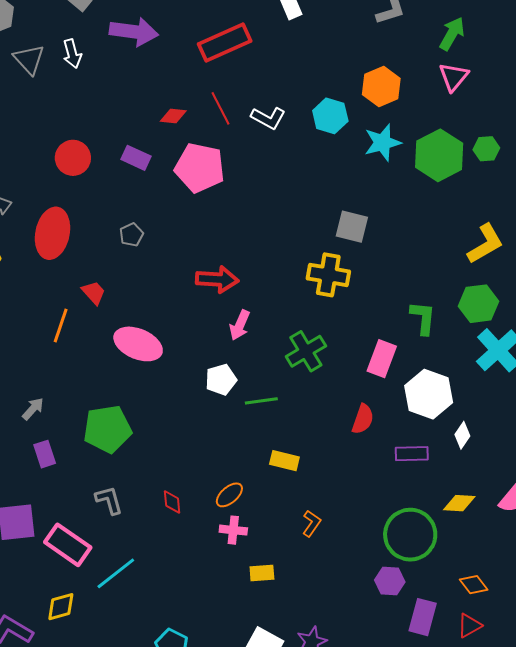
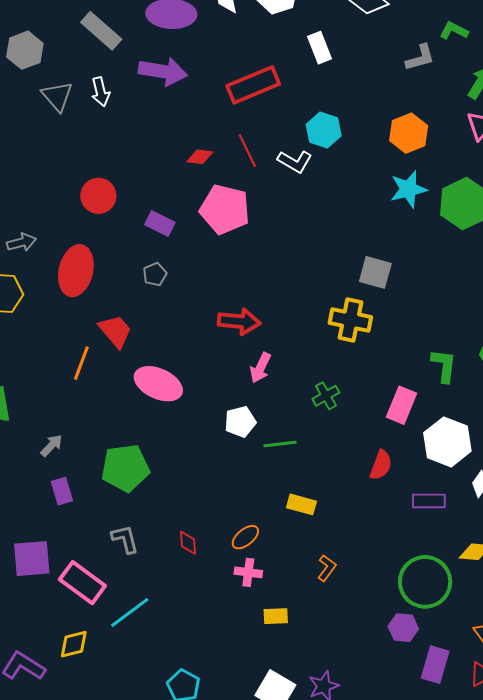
cyan hexagon: (330, 116) -> (324, 130), moved
purple rectangle: (136, 158) -> (160, 224), moved
red trapezoid: (94, 293) -> (115, 331), size x1.4
green cross: (306, 351) -> (326, 396), size x0.7

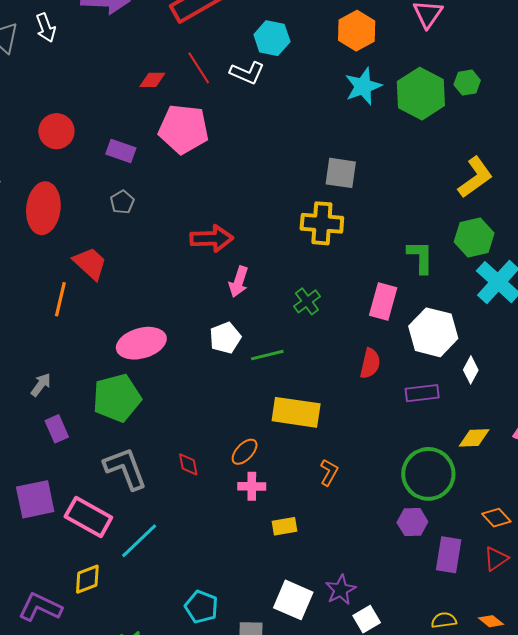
pink ellipse: (158, 384) -> (141, 343), moved, turned -33
yellow rectangle: (301, 504) -> (296, 412), size x1.6
gray L-shape: (125, 539) -> (125, 468), size x1.5

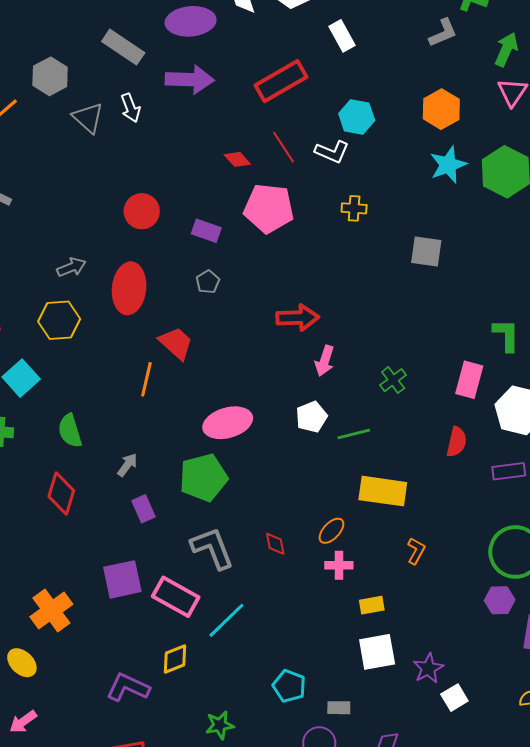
red diamond: (152, 80) -> (237, 159), turned 48
yellow cross: (322, 223) -> (354, 208), moved, size x0.6
white square: (293, 600) -> (377, 652), moved, turned -33

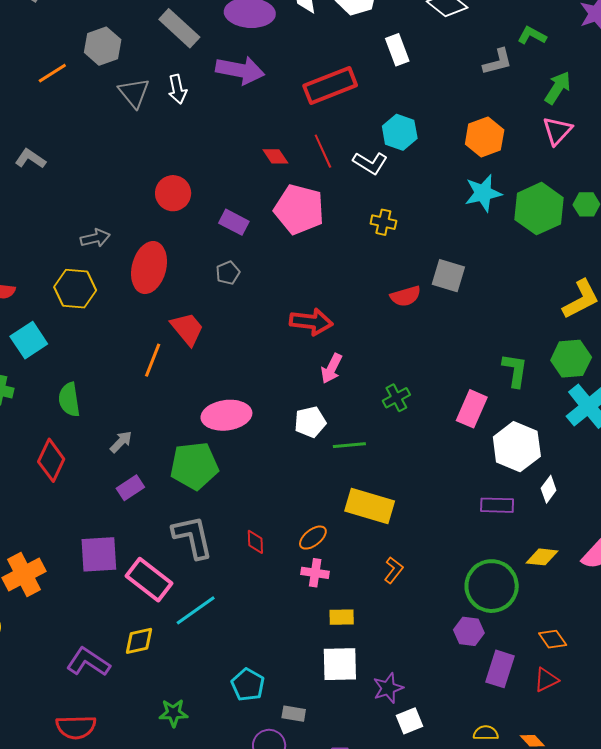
red semicircle: (457, 442) -> (406, 296), moved, turned 52
purple rectangle: (143, 509) -> (130, 488), turned 72

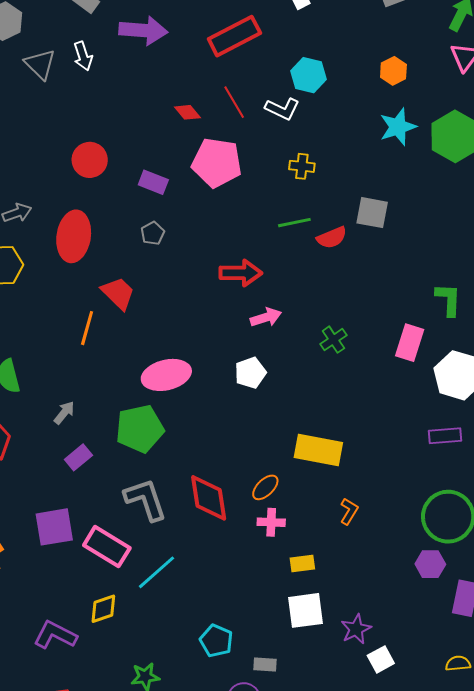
orange hexagon: (485, 137) -> (393, 71), size x0.7
pink arrow: (332, 368) -> (266, 317), turned -128
green line: (349, 445) -> (294, 223), moved
red diamond: (255, 542) -> (209, 498), size x2.0

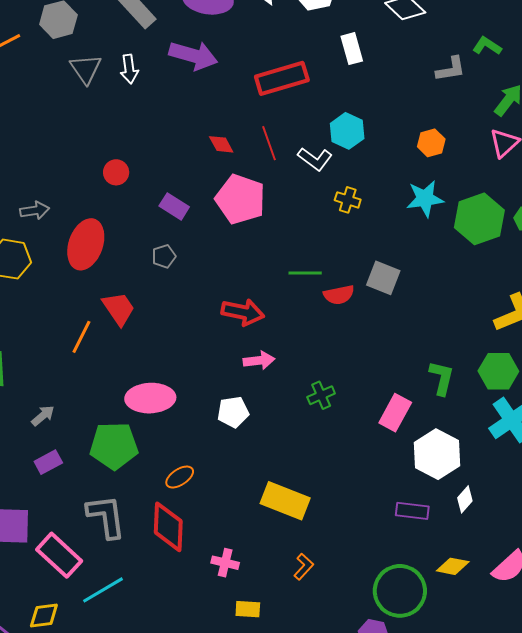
red circle: (90, 160) -> (116, 172), size x0.7
yellow cross: (302, 166) -> (348, 200), moved
orange ellipse: (265, 487) -> (180, 477), moved

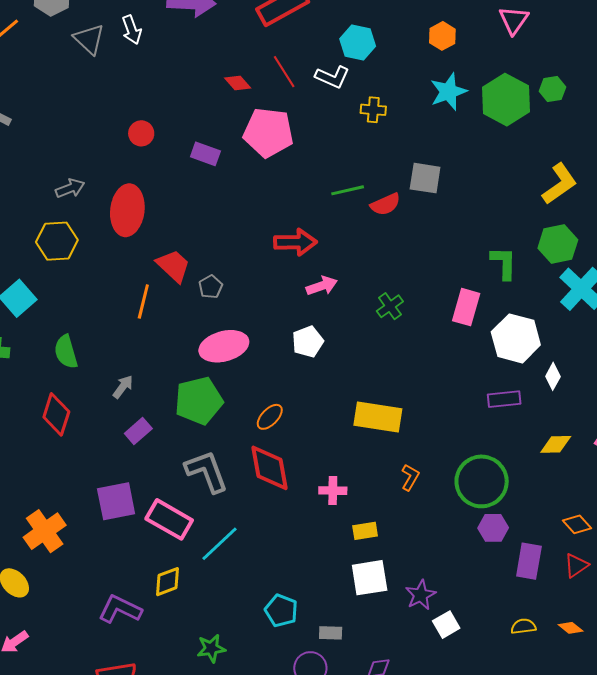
gray pentagon: (164, 256) -> (211, 287), moved
green circle: (400, 591) -> (482, 481), moved

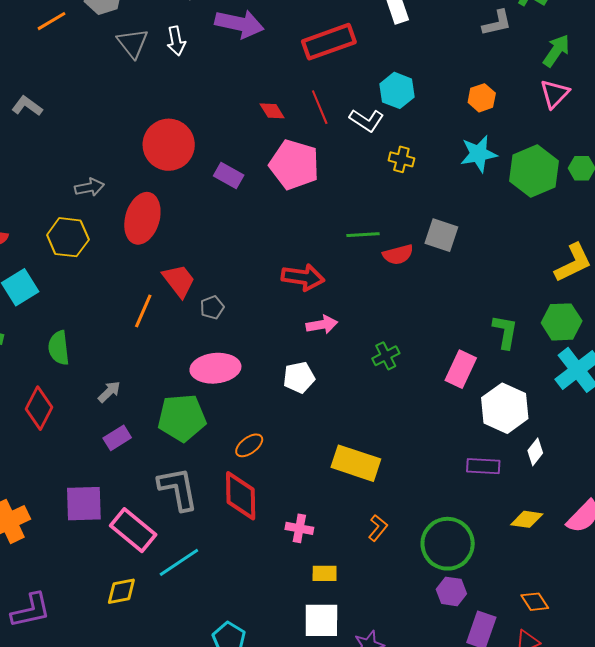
red circle: (141, 133) -> (169, 145), size x2.0
purple L-shape: (120, 609) -> (31, 610), moved, turned 132

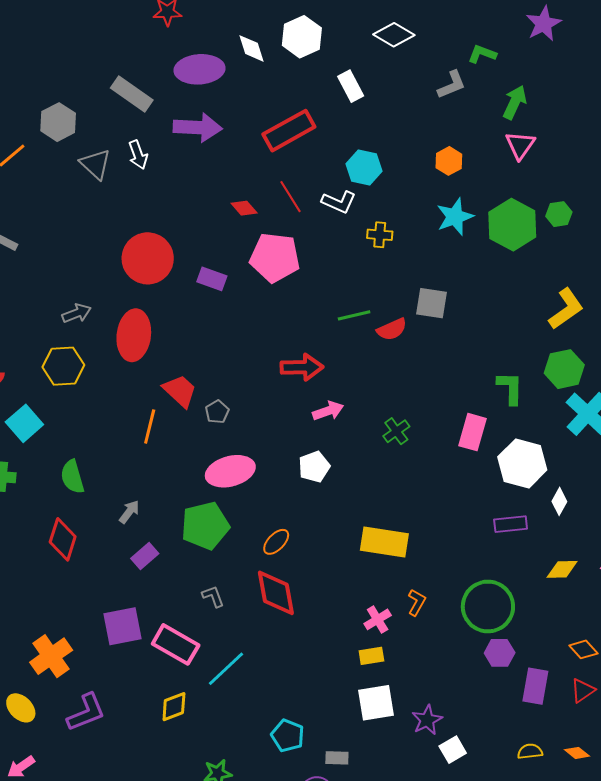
gray L-shape: (178, 489) -> (213, 596), size x0.5
pink cross: (299, 528) -> (378, 619), moved, turned -32
purple L-shape: (31, 610) -> (86, 712), moved

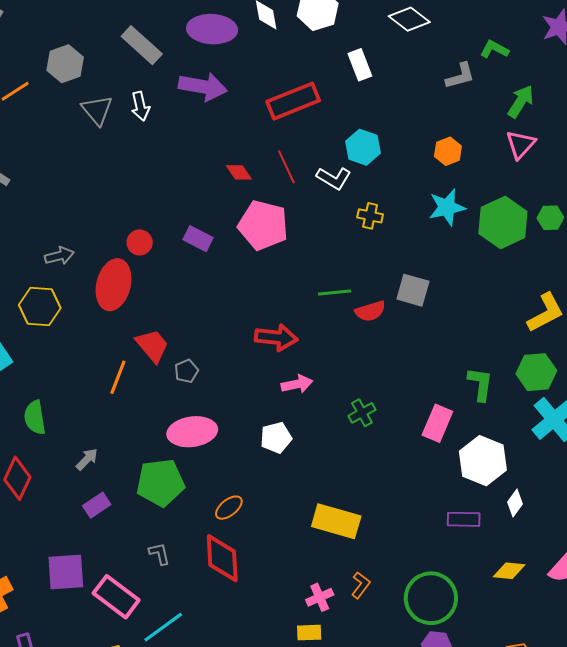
red circle: (148, 258) -> (140, 242), moved, size x0.5

